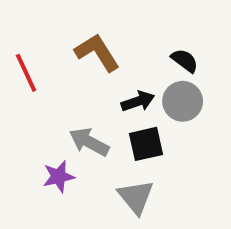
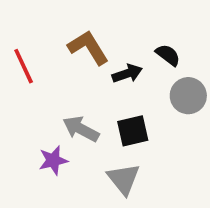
black arrow: (138, 101) -> (127, 73), moved
gray circle: (183, 101) -> (188, 96), moved

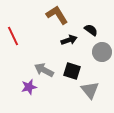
brown L-shape: (88, 48) -> (57, 15), moved
black square: (133, 131) -> (72, 71), turned 30
gray triangle: (124, 179) -> (90, 90), moved

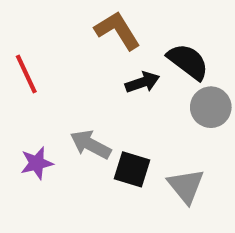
black semicircle: (91, 30) -> (188, 62), size x1.5
black square: (72, 71) -> (132, 169), moved
purple star: (29, 87) -> (37, 163), moved

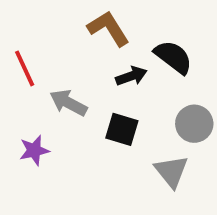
gray circle: (211, 107) -> (194, 124), moved
gray arrow: (91, 144) -> (68, 103), moved
black square: (132, 169) -> (122, 129), moved

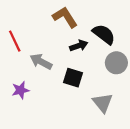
gray circle: (194, 124) -> (116, 63), moved

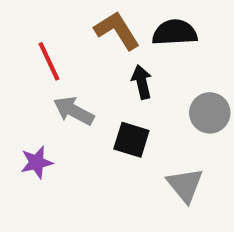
black semicircle: (104, 34) -> (175, 33), moved, turned -40
red line: (15, 41) -> (49, 61), moved
black arrow: (79, 46) -> (142, 82), turned -84

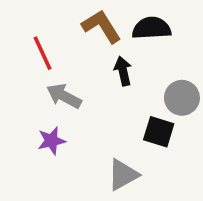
black square: (131, 140) -> (159, 132), moved
purple star: (37, 162) -> (51, 141), moved
gray triangle: (185, 185) -> (123, 175), moved, turned 40

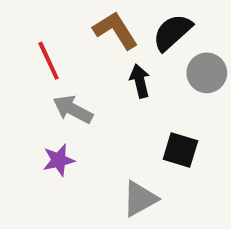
black semicircle: (152, 28) -> (172, 32), turned -39
gray circle: (182, 98) -> (207, 73), moved

